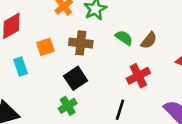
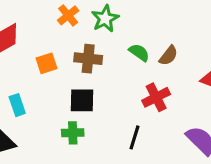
cyan rectangle: (21, 67) -> (17, 105), moved
black square: (76, 78) -> (82, 100), turned 35
green cross: (68, 106) -> (73, 133), turned 30

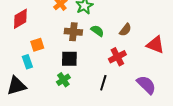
green semicircle: (139, 53) -> (97, 31), moved
orange square: (46, 63) -> (37, 45), moved
green cross: (73, 133) -> (63, 80), turned -32

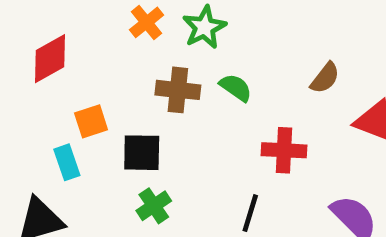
brown semicircle: (125, 30) -> (325, 78), moved
red cross: (117, 57) -> (284, 150), turned 30
black square: (69, 59) -> (142, 153), moved

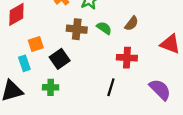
brown semicircle: (325, 78) -> (131, 23), moved
black square: (142, 153) -> (60, 59), turned -36
green cross: (154, 206) -> (51, 87), moved, turned 35

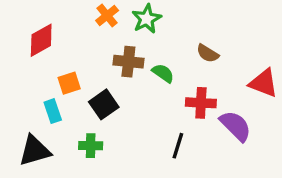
brown semicircle: (131, 23) -> (208, 53), turned 84
green semicircle: (104, 28) -> (163, 73), moved
purple semicircle: (160, 90) -> (236, 126), moved

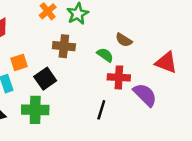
green semicircle: (163, 73) -> (105, 55), moved
green cross: (91, 146) -> (35, 110), size x1.5

